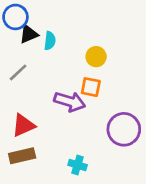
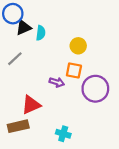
purple arrow: (70, 102) -> (57, 82), size x0.6
red triangle: (23, 125) -> (31, 105), moved
purple circle: (124, 129) -> (95, 89), moved

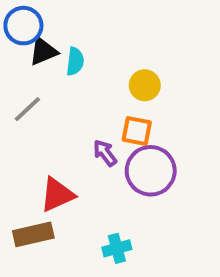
purple arrow: (57, 82) -> (105, 153), turned -144
purple circle: (95, 89) -> (151, 171), moved
cyan cross: (63, 134) -> (117, 248), turned -32

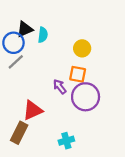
blue circle: (23, 26) -> (13, 43), moved
brown rectangle: (33, 234) -> (19, 133), turned -50

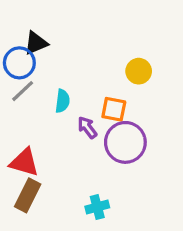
cyan semicircle: (43, 35) -> (62, 101), moved
yellow circle: (82, 48) -> (139, 71), moved
red triangle: (33, 110) -> (24, 162), moved, turned 40

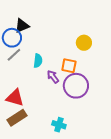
brown rectangle: (28, 195) -> (17, 118), turned 30
cyan cross: (97, 207) -> (59, 125), turned 32

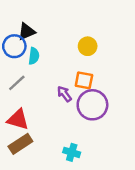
yellow circle: (84, 43) -> (88, 46), moved
gray line: (14, 55) -> (17, 83), moved
cyan semicircle: (38, 61) -> (34, 56), moved

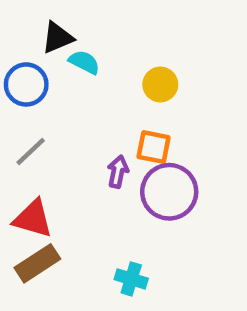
black triangle: (27, 32) -> (57, 38), moved
cyan semicircle: (34, 56) -> (84, 62), moved, turned -70
purple arrow: (64, 94) -> (118, 172), turned 49

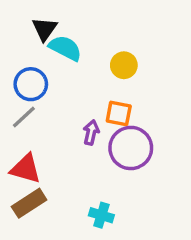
black triangle: (57, 38) -> (45, 29), turned -32
cyan semicircle: (84, 62) -> (65, 48), size x1.4
blue circle: (26, 84) -> (31, 84), moved

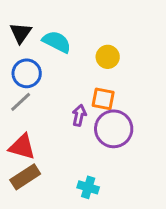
black triangle: (45, 29) -> (21, 33), moved

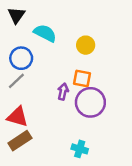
black triangle: (21, 33) -> (16, 15), moved
cyan cross: (88, 187) -> (80, 149), moved

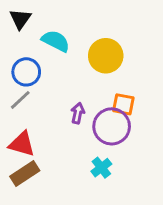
yellow circle: (86, 45) -> (106, 56), size x1.5
orange square: (82, 78) -> (123, 104), moved
cyan cross: (80, 149) -> (101, 168), moved, turned 35

